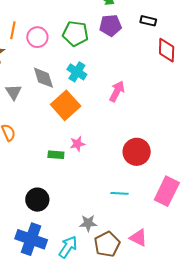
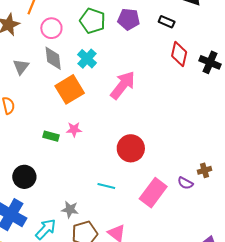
pink circle: (37, 37) -> (51, 28), moved
pink arrow: (117, 91) -> (123, 85), size x1.4

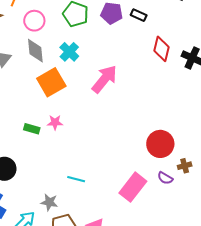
black rectangle: (167, 22) -> (139, 15), moved
red circle: (131, 148) -> (160, 144), moved
cyan line: (106, 186) -> (76, 179), moved

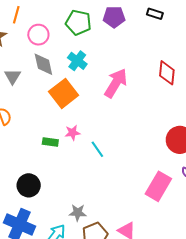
black rectangle: (139, 15) -> (155, 14), moved
red diamond: (161, 49) -> (167, 73), moved
cyan line: (76, 179) -> (97, 149), moved, turned 48

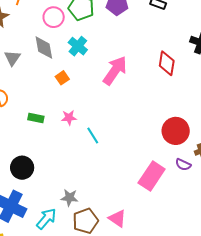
pink circle: (38, 35) -> (54, 17), moved
orange square: (64, 93) -> (62, 78), size x0.5
green rectangle: (50, 142) -> (36, 118), moved

